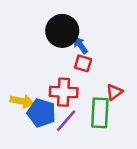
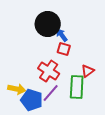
red cross: (64, 92) -> (49, 71), turned 30
yellow arrow: (22, 101) -> (17, 89), moved
blue pentagon: (41, 113) -> (32, 100), moved

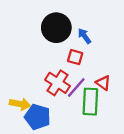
blue arrow: (62, 35) -> (84, 36), moved
red triangle: (88, 71) -> (103, 83), turned -48
purple line: (51, 93) -> (76, 88), moved

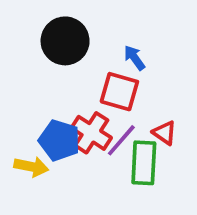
black circle: (56, 28) -> (65, 41), moved
red square: (75, 57) -> (119, 92), size x1.5
blue pentagon: (38, 117) -> (59, 140), moved

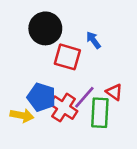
red square: (119, 92) -> (67, 57), moved
red cross: (91, 133) -> (64, 108), moved

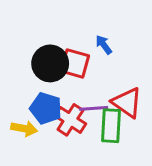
black circle: (45, 28) -> (50, 63), moved
red triangle: (114, 92) -> (127, 103), size x1.6
purple line: (84, 97) -> (94, 108), turned 45

